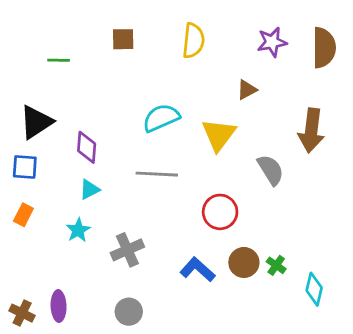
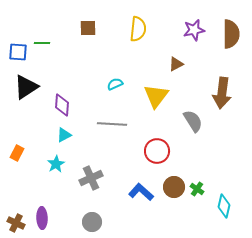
cyan semicircle: (161, 118) -> (115, 84), size x0.6
blue square: (25, 167) -> (18, 52), moved

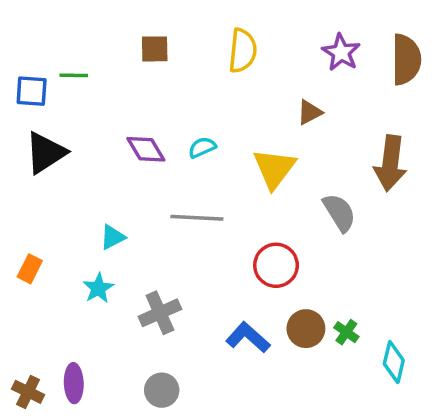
purple star: (194, 30) -> (341, 52), turned -30
purple diamond: (62, 105) -> (146, 149), moved, turned -35

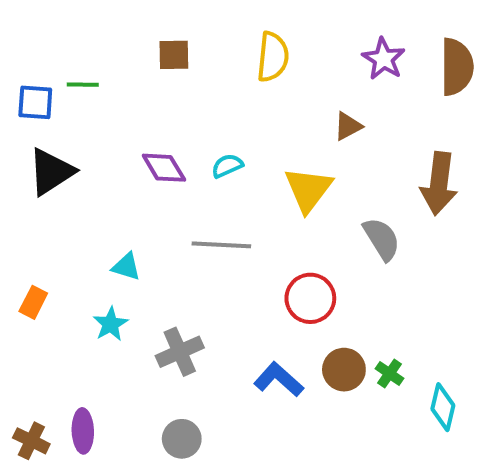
cyan triangle: (112, 237) -> (126, 267), turned 44

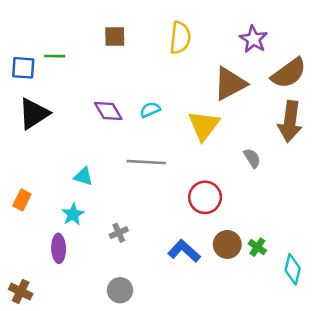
brown semicircle: (457, 67) -> (289, 73), moved, turned 54
brown triangle: (348, 126) -> (230, 84), size x1.8
gray semicircle: (382, 239) -> (252, 158), size x0.7
gray cross: (180, 352) -> (119, 233), size x0.6
purple ellipse: (83, 431) -> (59, 248), moved

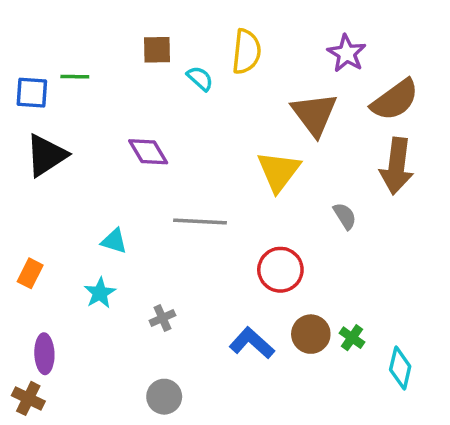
brown triangle: (230, 84) -> (314, 114), turned -39
cyan semicircle: (150, 110) -> (200, 78), moved, turned 66
purple ellipse: (59, 248) -> (44, 354), moved

